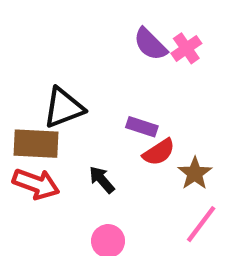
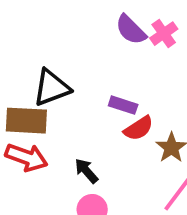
black arrow: (102, 180) -> (86, 171), moved

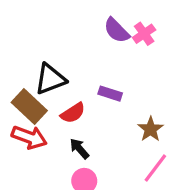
brown rectangle: (26, 121) -> (29, 106), turned 40
red semicircle: (139, 128) -> (73, 113), moved

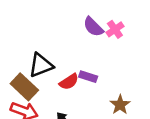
red semicircle: (73, 113) -> (69, 82), moved

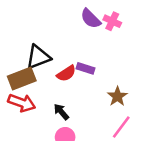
pink cross: (115, 29) -> (112, 21), turned -30
brown rectangle: (24, 87) -> (22, 79), turned -64

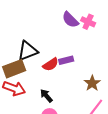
purple rectangle: (85, 68) -> (66, 60), turned -32

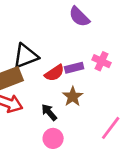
pink cross: (88, 22) -> (101, 61), moved
brown star: (92, 83) -> (73, 97), moved

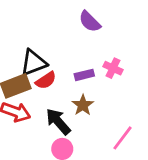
red semicircle: (54, 73) -> (46, 80), moved
black arrow: (49, 112) -> (58, 122), size x1.5

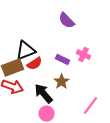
purple rectangle: (84, 75) -> (63, 60), turned 40

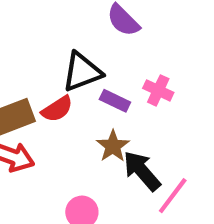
black triangle: (26, 51) -> (82, 72), moved
black arrow: (44, 94) -> (142, 171), moved

